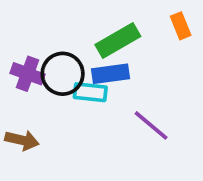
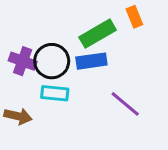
orange rectangle: (181, 26) -> (134, 17), moved
cyan rectangle: (90, 92) -> (55, 93), moved

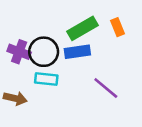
orange rectangle: (134, 17) -> (117, 27), moved

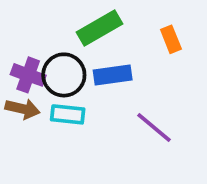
green rectangle: (83, 28) -> (100, 28), moved
brown arrow: (15, 98) -> (23, 109), moved

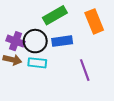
orange rectangle: (171, 39) -> (94, 21), size x1.6
purple line: (154, 128) -> (85, 70), turned 30

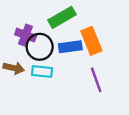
orange rectangle: (94, 21) -> (91, 41), moved
purple cross: (16, 41) -> (26, 35), moved

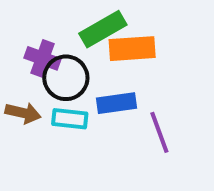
orange rectangle: (91, 41) -> (132, 49), moved, turned -72
blue rectangle: (70, 47) -> (117, 103), moved

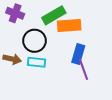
purple cross: (42, 58) -> (15, 13), moved
blue rectangle: (117, 103) -> (78, 54), moved, turned -66

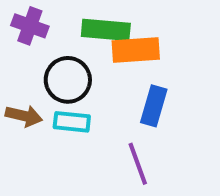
green rectangle: (54, 15) -> (106, 30), turned 35
purple line: (83, 69) -> (138, 164), moved

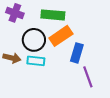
orange rectangle: (136, 50) -> (61, 36), moved, turned -30
purple line: (138, 164) -> (88, 77), moved

